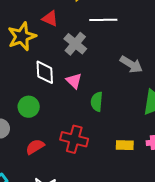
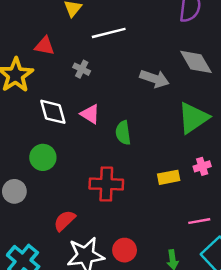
gray cross: (75, 44) -> (82, 69), size x0.6
red semicircle: (35, 147) -> (64, 221), moved

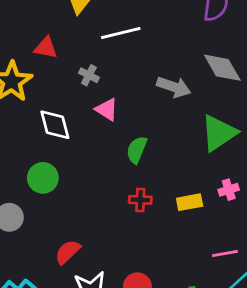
pink triangle: (90, 114) -> (107, 109), moved
green semicircle: (123, 133) -> (137, 150), turned 30
red cross: (106, 184) -> (140, 200), moved, size x0.6

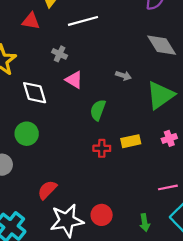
red triangle: (46, 48) -> (31, 21), moved
gray arrow: (174, 87) -> (123, 76), moved, size x0.6
yellow rectangle: (190, 202) -> (131, 141), moved

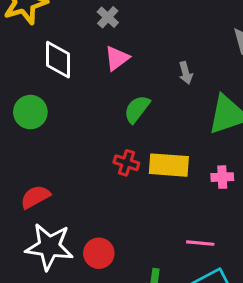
gray arrow: (123, 76) -> (186, 73), turned 40
pink triangle: (74, 80) -> (117, 58), turned 36
yellow rectangle: (131, 141) -> (169, 165), size x1.4

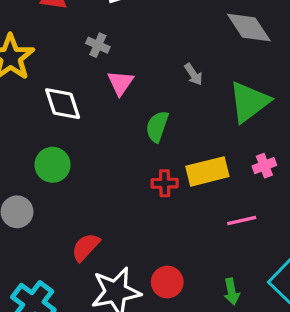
pink line: (200, 243) -> (242, 220), moved

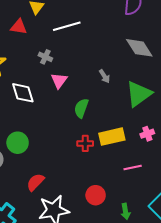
green circle: (53, 165) -> (18, 143), moved
red circle: (167, 282) -> (96, 195), moved

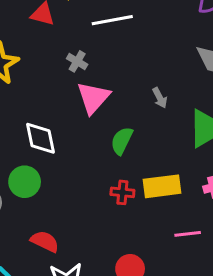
pink triangle: (59, 81) -> (93, 98), size x1.4
white diamond: (23, 93) -> (40, 138), moved
red semicircle: (35, 182) -> (45, 241), turned 66

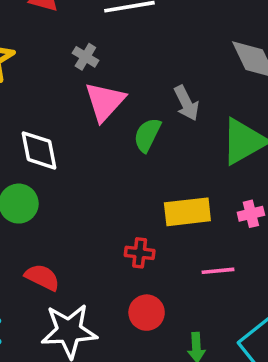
gray arrow: (160, 98) -> (186, 103), size x1.4
green semicircle: (122, 141) -> (147, 135), moved
red cross: (122, 192) -> (140, 253), moved

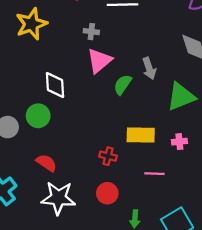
gray cross: (85, 57) -> (91, 32), turned -32

